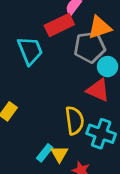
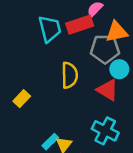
cyan trapezoid: (30, 51) -> (50, 29), moved
yellow semicircle: (75, 121) -> (70, 75), moved

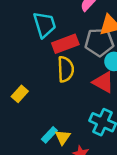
red rectangle: (80, 25) -> (65, 44), moved

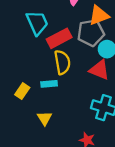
cyan rectangle: (49, 135) -> (49, 84), moved, turned 49
yellow triangle: (63, 137) -> (45, 118), moved

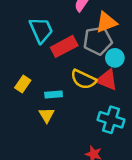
yellow semicircle: (62, 62) -> (83, 79), moved, turned 125
yellow rectangle: (22, 91) -> (23, 84), moved
yellow triangle: (45, 118) -> (47, 115), moved

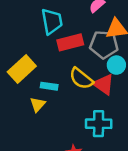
yellow rectangle: (23, 84) -> (22, 69), size x1.6
cyan cross: (111, 120) -> (99, 124), turned -30

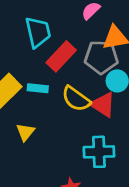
red rectangle: (70, 42) -> (61, 56), turned -30
cyan rectangle: (49, 86) -> (38, 88), moved

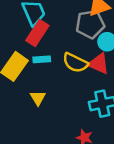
red rectangle: (61, 56) -> (37, 33), moved

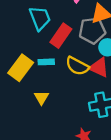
red rectangle: (37, 33) -> (61, 36), moved

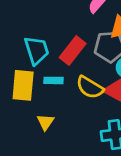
cyan trapezoid: (40, 18) -> (37, 50), moved
yellow rectangle: (21, 68) -> (23, 85), turned -35

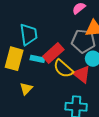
red rectangle: (73, 51) -> (53, 53), moved

